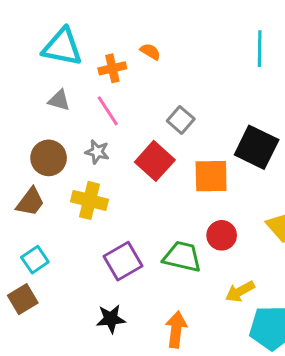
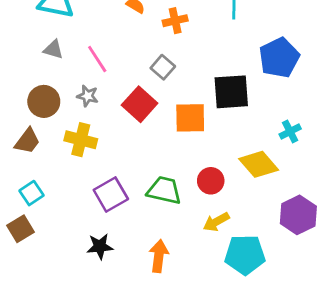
orange cross: (112, 68) -> (175, 21), moved
black square: (257, 147) -> (231, 92), turned -30
red circle: (222, 235) -> (211, 181), moved

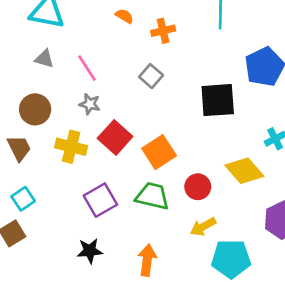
gray star: (88, 96) -> (90, 104), moved
red square: (140, 104) -> (115, 137), moved
orange square: (190, 118) -> (159, 152), moved, turned -32
brown trapezoid: (27, 141) -> (19, 148), turned -64

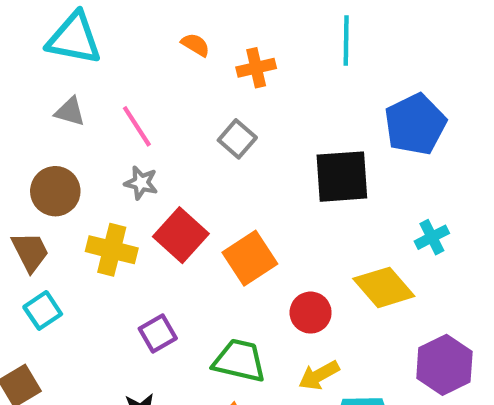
green trapezoid: (152, 196) -> (239, 361), moved
cyan square: (23, 199) -> (43, 310), moved
purple square: (100, 200) -> (158, 333), size x0.7

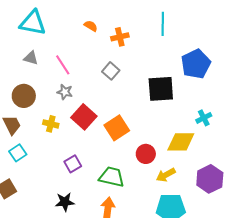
yellow cross: (112, 250) -> (51, 124), size x0.7
yellow diamond: (384, 287) -> (181, 142), turned -48
yellow arrow: (319, 375) -> (166, 175), moved

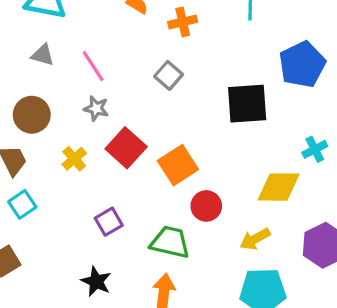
yellow cross: (51, 124) -> (74, 159), turned 35
red circle: (146, 154) -> (206, 206), moved
black star: (65, 202) -> (96, 281), turned 30

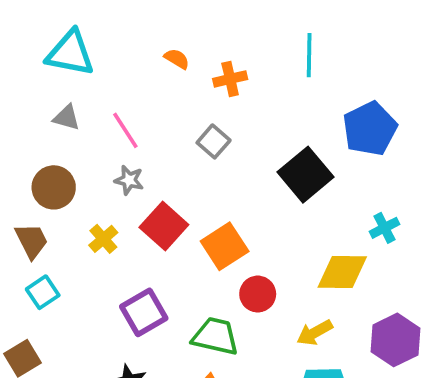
black square: (247, 104) -> (305, 175), turned -36
purple square: (109, 222) -> (144, 312), size x1.4

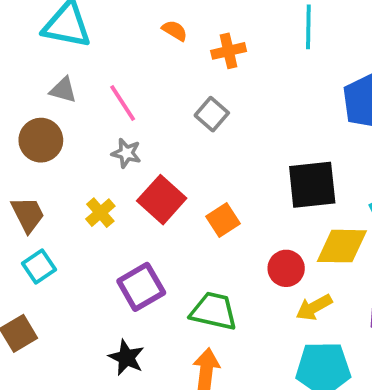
black square: (305, 175) -> (312, 185), moved, turned 34
brown circle: (54, 187) -> (41, 140), moved
orange square: (225, 246) -> (223, 220), size x0.7
red circle: (258, 294) -> (286, 268), moved

